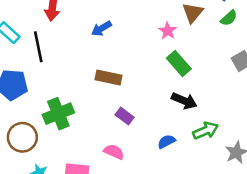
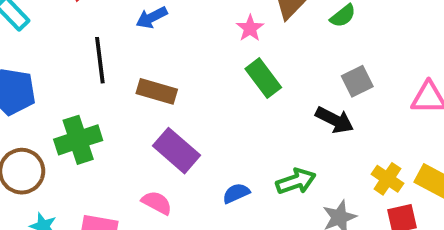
black line: (38, 47) -> (100, 60), moved
black arrow: (184, 101) -> (335, 120), moved
purple rectangle: (125, 116) -> (177, 151), size x1.6

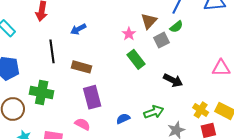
gray square: (357, 81) -> (162, 40), moved
green cross: (78, 140) -> (42, 92), turned 30
purple rectangle: (177, 151) -> (92, 97), turned 35

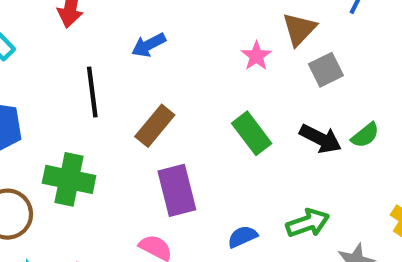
green semicircle: (176, 27) -> (365, 135), moved
green rectangle: (136, 59) -> (252, 133), moved
brown rectangle: (82, 67) -> (155, 126), turned -66
black arrow: (173, 80) -> (320, 139), moved

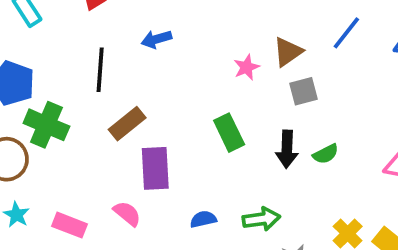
brown rectangle: (155, 126) -> (127, 124), moved
black arrow: (320, 139) -> (287, 149), turned 54
green cross: (69, 179) -> (46, 125), moved

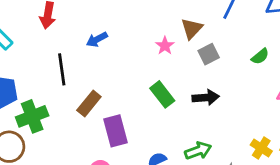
green cross: (46, 125) -> (32, 116), turned -32
black arrow: (287, 149) -> (206, 97), turned -85
green semicircle: (326, 154) -> (260, 56), moved

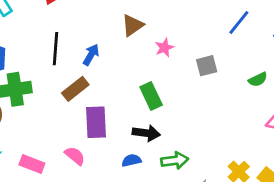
brown triangle: (192, 29) -> (132, 25), moved
blue arrow: (97, 39) -> (91, 55), moved, turned 135
black arrow: (206, 97) -> (146, 133), moved

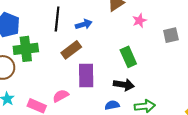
blue arrow: (91, 55) -> (84, 24), turned 42
pink semicircle: (75, 156) -> (61, 96), moved, turned -70

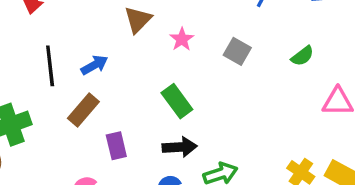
gray square: (171, 35) -> (237, 51), turned -35
purple rectangle: (86, 76) -> (116, 146), size x0.7

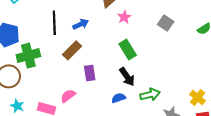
pink star: (182, 39) -> (124, 17), moved
black arrow: (180, 147) -> (127, 77), turned 54

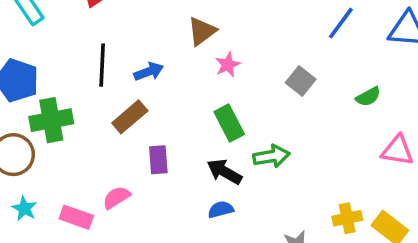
black arrow: (127, 77) -> (224, 172), turned 150
green arrow: (150, 95) -> (271, 156), moved
blue semicircle: (119, 98) -> (221, 210), moved
yellow cross: (198, 98) -> (347, 218), turned 35

